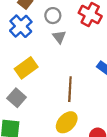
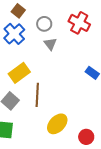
brown line: (70, 89) -> (37, 95), moved

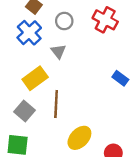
gray triangle: (50, 44) -> (58, 51), moved

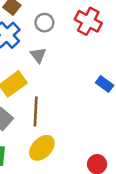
yellow ellipse: (79, 138) -> (42, 148), moved

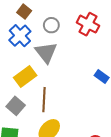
gray triangle: (38, 55) -> (46, 52), size x1.6

